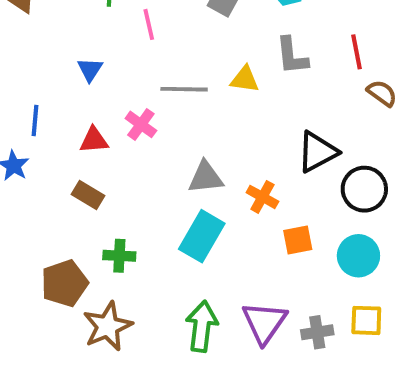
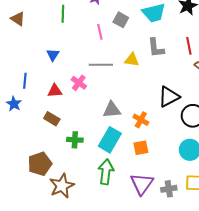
pink line: (149, 24) -> (100, 32), moved
orange square: (298, 240) -> (141, 148), moved
green cross: (119, 256) -> (75, 140), moved
green arrow: (202, 326) -> (106, 172), moved

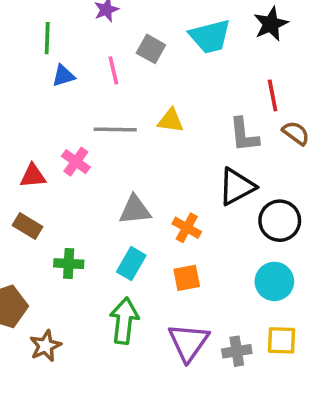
gray L-shape: (156, 48) -> (244, 135), moved
blue triangle: (53, 55) -> (63, 76), moved, turned 40
cyan rectangle: (110, 140) -> (131, 264), size x0.7
brown star: (62, 186) -> (45, 346), size x0.7

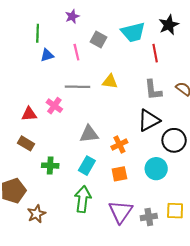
red line: (273, 95) -> (155, 53), moved
orange cross: (187, 228) -> (119, 145), turned 35
cyan circle: (274, 281) -> (156, 169), moved

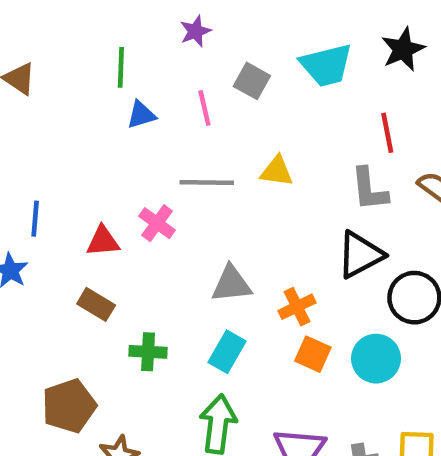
red line: (155, 53) -> (387, 133), moved
orange square: (119, 174) -> (313, 354), moved, turned 35

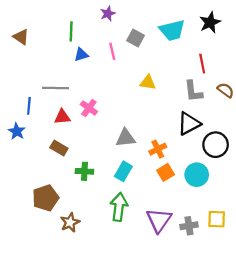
gray line: (207, 182) -> (56, 88), moved
orange square: (313, 354) -> (166, 172), turned 35

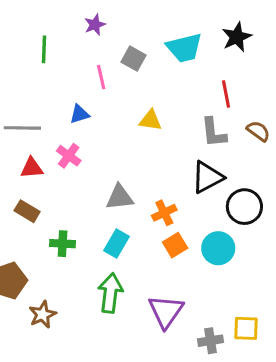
blue triangle: (81, 55) -> (79, 114), moved
yellow square: (217, 219) -> (246, 328), moved
gray cross: (189, 226) -> (211, 341), moved

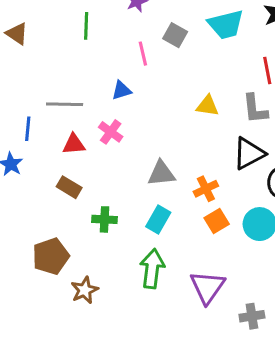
yellow triangle: (150, 120) -> (207, 106), moved

